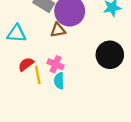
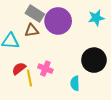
brown triangle: (58, 30) -> (32, 30), moved
cyan semicircle: (59, 81) -> (75, 83), moved

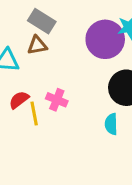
purple circle: (58, 21) -> (105, 39), moved
cyan semicircle: (75, 83) -> (111, 124), moved

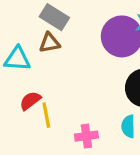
pink cross: (57, 100) -> (86, 136), moved, turned -30

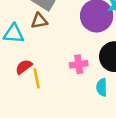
pink cross: (86, 136) -> (79, 64), moved

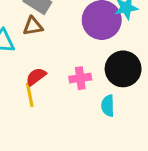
red semicircle: (24, 67) -> (36, 77), moved

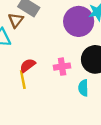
brown triangle: (33, 26) -> (16, 20), moved, turned -42

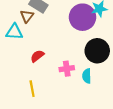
pink cross: (62, 67) -> (67, 69), moved
yellow line: (23, 80) -> (32, 89), moved

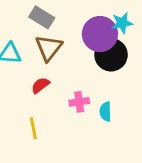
brown triangle: (27, 16) -> (49, 48), moved, size x1.5
black circle: (97, 51) -> (111, 55), moved

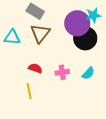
red semicircle: (40, 85) -> (35, 68), moved, turned 56
cyan semicircle: (105, 112) -> (88, 73), moved, turned -136

